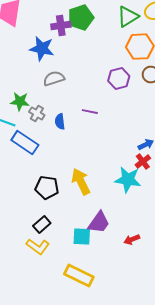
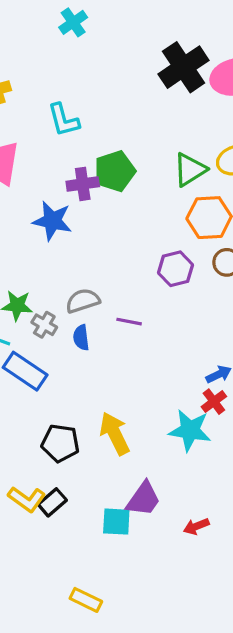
gray semicircle: (54, 79) -> (83, 301), moved
yellow L-shape: (38, 247) -> (27, 499), moved
yellow rectangle: (79, 276) -> (86, 600), moved, size x0.7

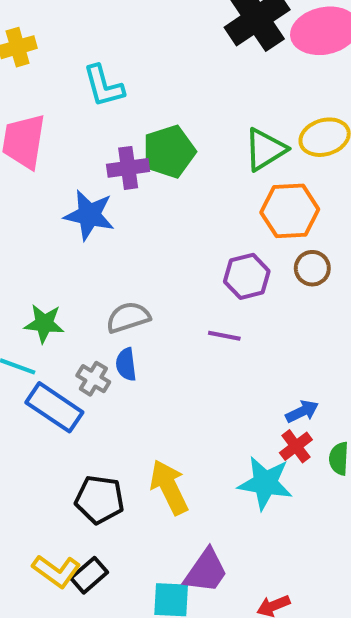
purple line: (129, 322) -> (224, 336), moved
gray cross: (44, 325) -> (93, 379), moved

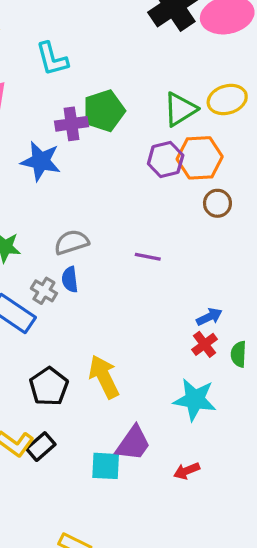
purple hexagon: (247, 276) -> (166, 159), moved
cyan star: (265, 483) -> (195, 400), moved
black pentagon: (99, 499) -> (49, 387), turned 30

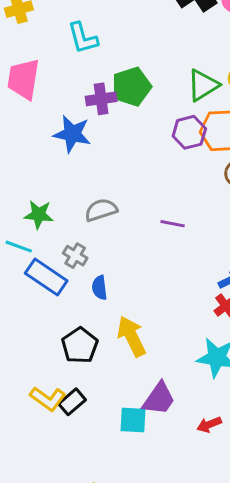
blue semicircle: (70, 279) -> (100, 288), moved

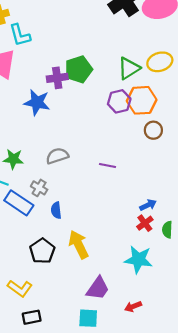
cyan L-shape: (83, 38) -> (20, 35), moved
black rectangle: (72, 402) -> (32, 317), moved, turned 30
cyan square: (133, 420) -> (88, 318), moved

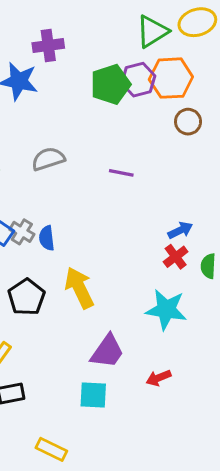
green pentagon: (79, 69) -> (110, 84), moved
gray cross: (39, 188) -> (22, 232), moved

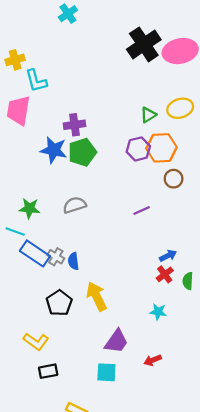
green triangle: (152, 32) -> (148, 115), size x0.7
green pentagon: (110, 84) -> (82, 152), moved
purple line: (121, 173) -> (142, 211), moved, turned -35
cyan star: (166, 310) -> (158, 312), size x0.6

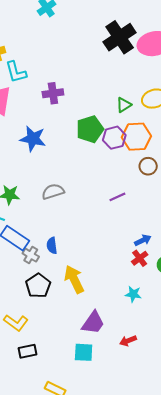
purple cross: (75, 125) -> (53, 93), moved
green pentagon: (82, 152) -> (90, 129), moved
gray cross: (56, 257) -> (31, 255), moved

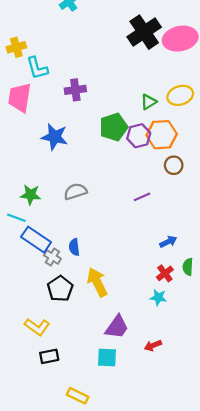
red cross: (140, 258) -> (165, 273), moved

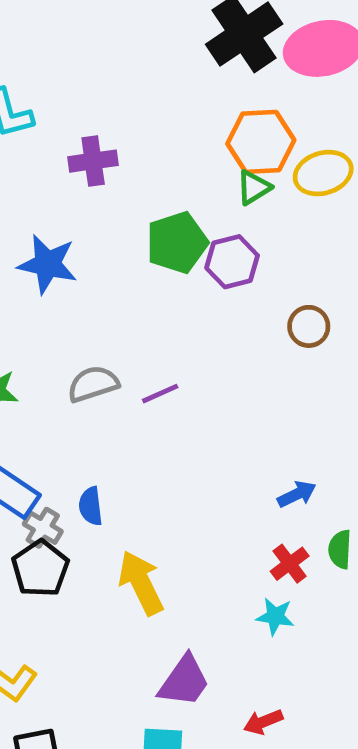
orange hexagon: (162, 135) -> (261, 142), moved
purple line: (142, 197) -> (160, 394), moved
black pentagon: (60, 289) -> (40, 568), moved

